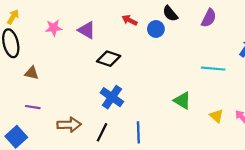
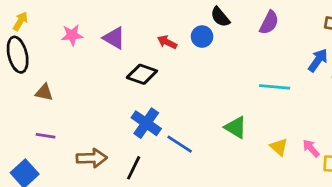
red arrow: (130, 20) -> (167, 42), moved
blue line: (138, 132) -> (180, 144), moved, turned -55

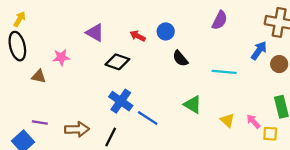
black semicircle: (220, 17) -> (180, 58), moved
pink star: (72, 35) -> (61, 57), moved
purple line: (46, 136) -> (40, 122), moved

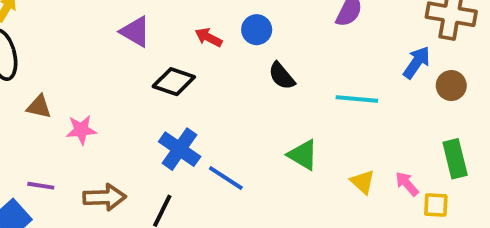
pink star: (61, 57) -> (81, 130), moved

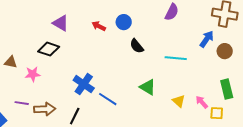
black diamond: (174, 82) -> (49, 49), moved
purple line: (41, 186) -> (22, 103), moved

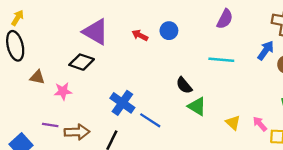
purple triangle: (61, 23) -> (96, 32), size x1.4
black semicircle: (137, 46) -> (184, 85), moved
cyan line: (176, 58) -> (221, 60), moved

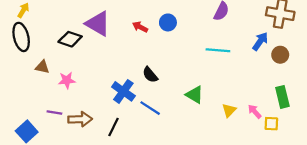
black diamond: (82, 62) -> (70, 39), moved
black semicircle: (184, 85) -> (150, 75), moved
yellow triangle: (233, 123) -> (229, 110), turned 32

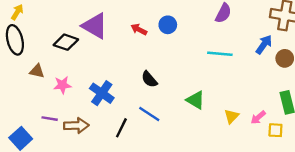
blue cross: (123, 91) -> (102, 93), moved
pink arrow: (255, 111) -> (258, 117), turned -88
black line: (113, 127) -> (121, 128), moved

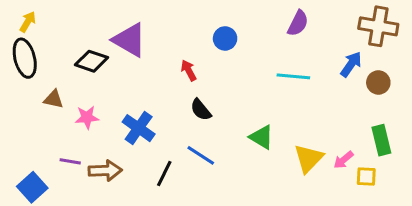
red arrow: (139, 29) -> (189, 70), moved, turned 35
yellow triangle: (231, 116) -> (309, 158), size x1.5

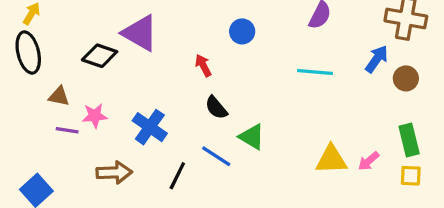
green triangle: (261, 137) -> (252, 137), moved
yellow triangle: (309, 158) -> (331, 159), turned 44
purple line: (70, 161) -> (67, 130), moved
yellow square: (366, 177) -> (411, 176), moved

